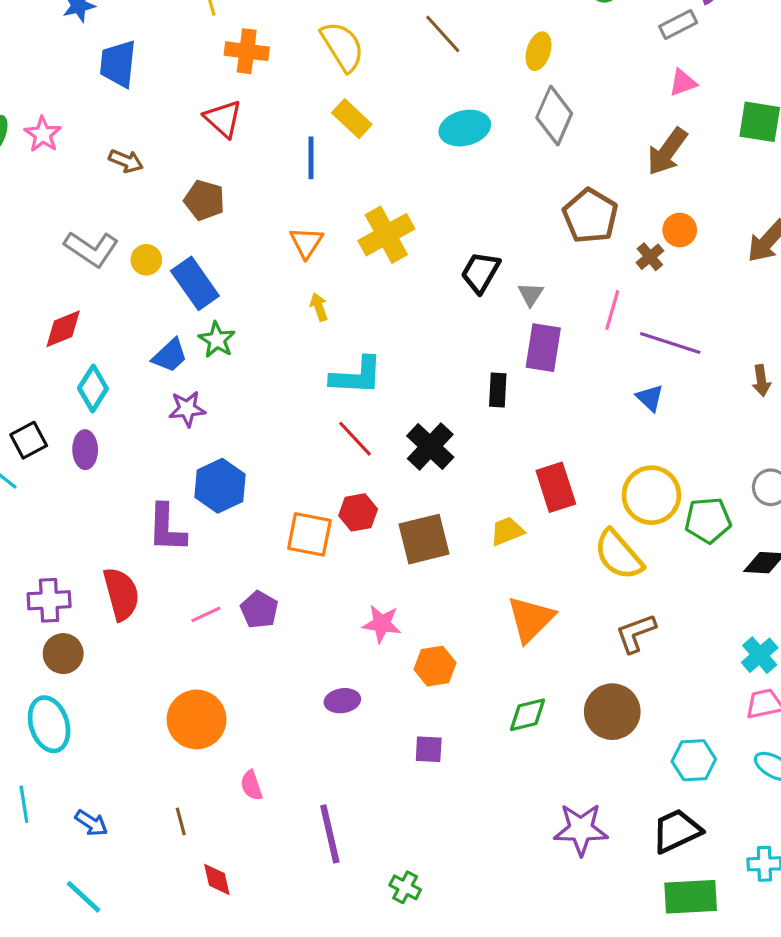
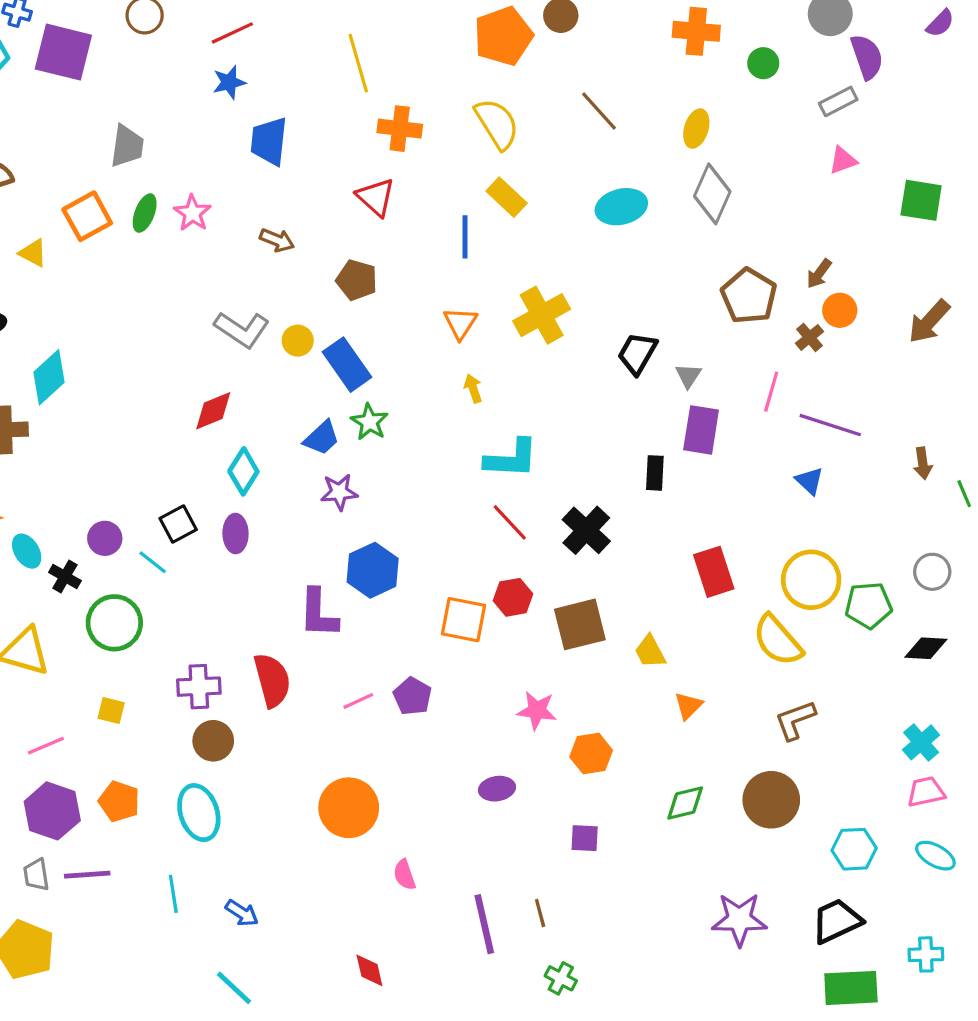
brown arrow: (667, 152) -> (819, 274), moved, size x0.6
yellow trapezoid: (507, 531) -> (650, 652), moved, turned -96
orange triangle: (531, 619) -> (688, 706), size x0.6
brown line: (181, 821) -> (540, 913), moved

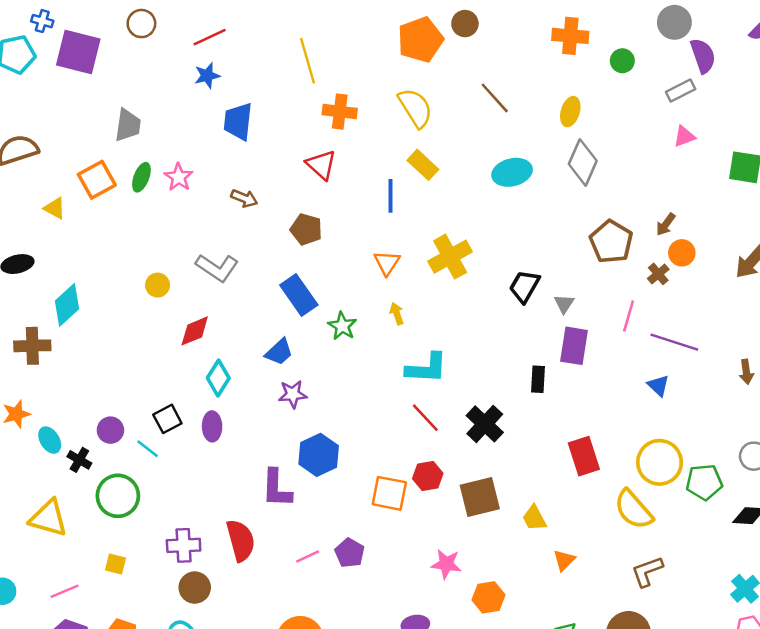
yellow circle: (298, 341) -> (158, 285), moved
green star: (369, 422) -> (342, 326), moved

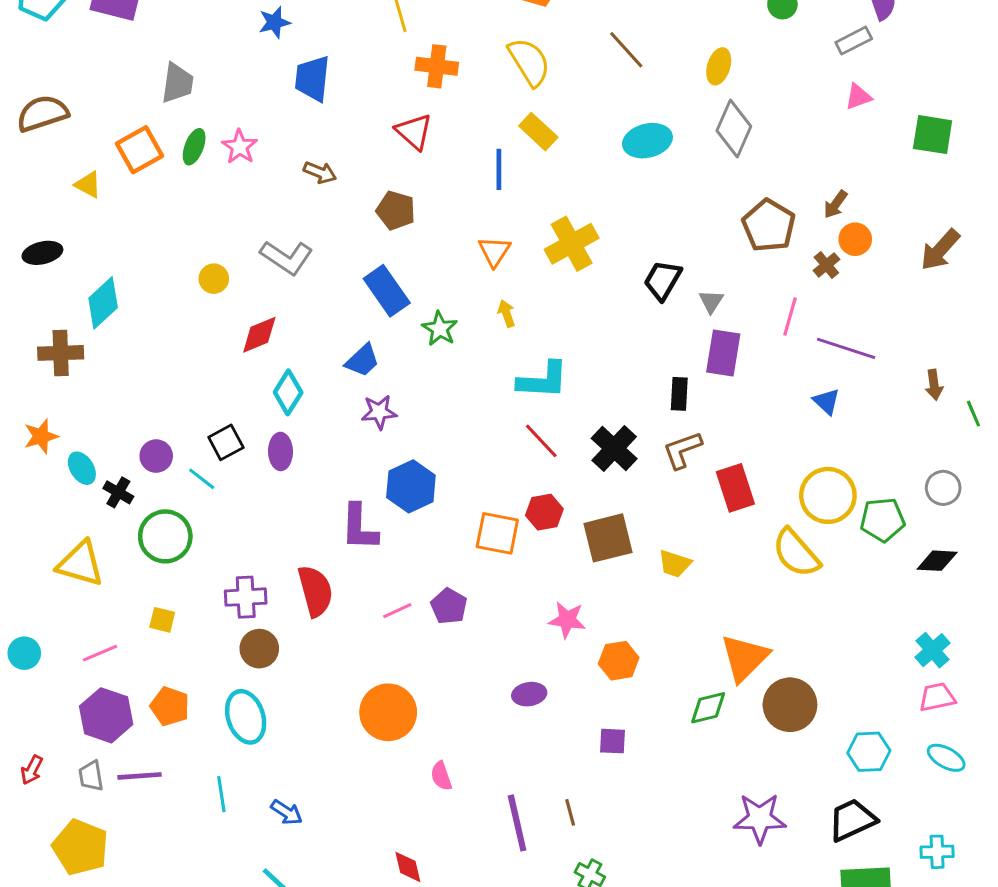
yellow trapezoid: (534, 518) -> (675, 564), turned -44
orange triangle: (564, 560) -> (745, 658), moved, size x1.8
brown L-shape: (647, 571) -> (682, 450), moved

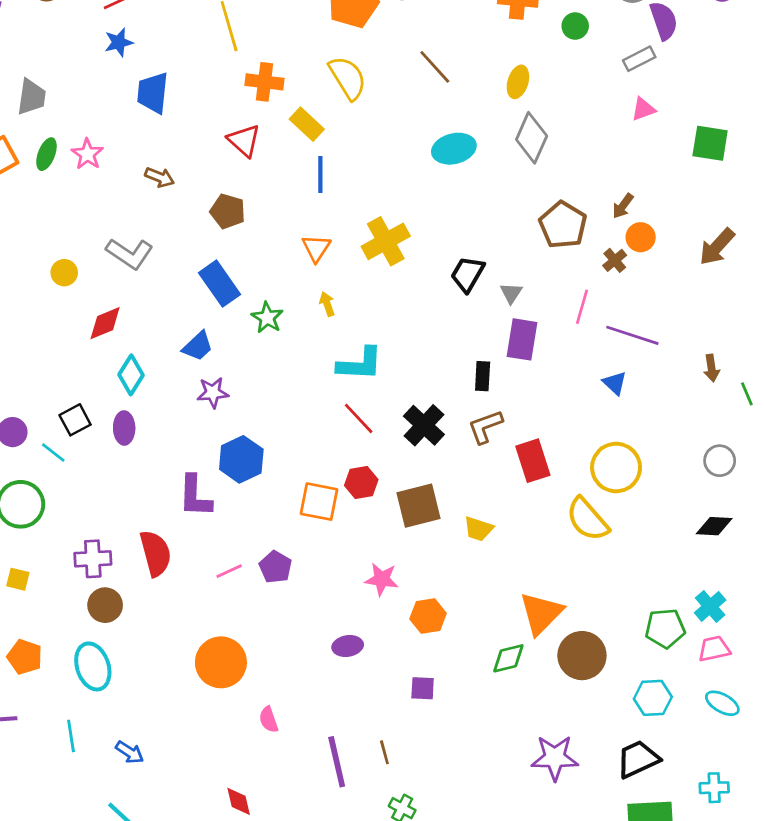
yellow rectangle: (538, 132) -> (307, 124), moved
green pentagon: (882, 520) -> (665, 628), moved

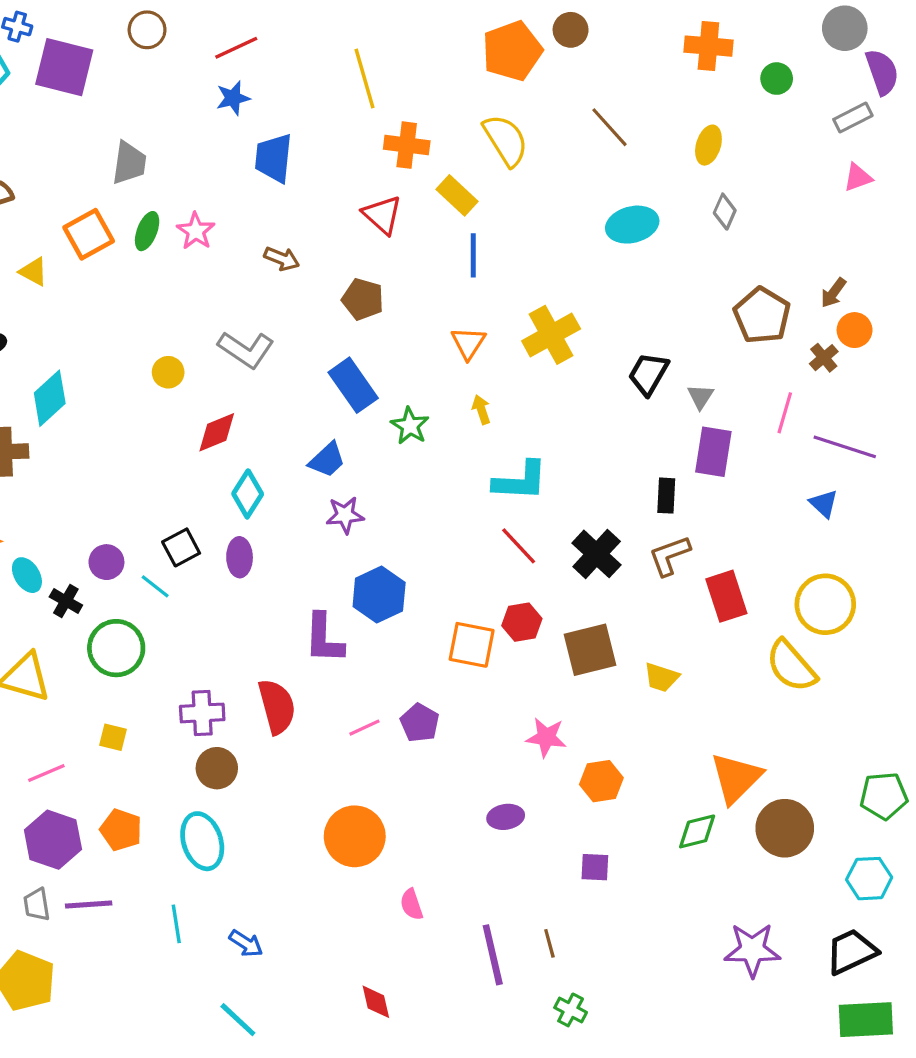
gray diamond: (532, 138) -> (725, 212), size x0.6

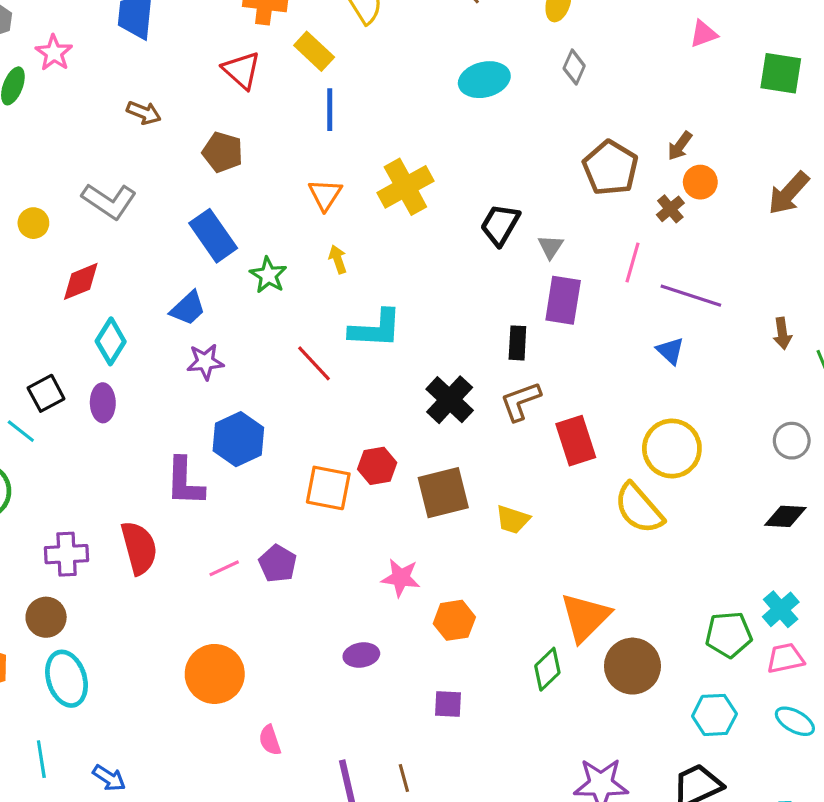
pink star: (196, 231) -> (54, 53), moved
red line: (519, 546) -> (314, 363), moved
brown circle: (217, 768) -> (46, 617), moved
green diamond: (697, 831) -> (547, 669), turned -30

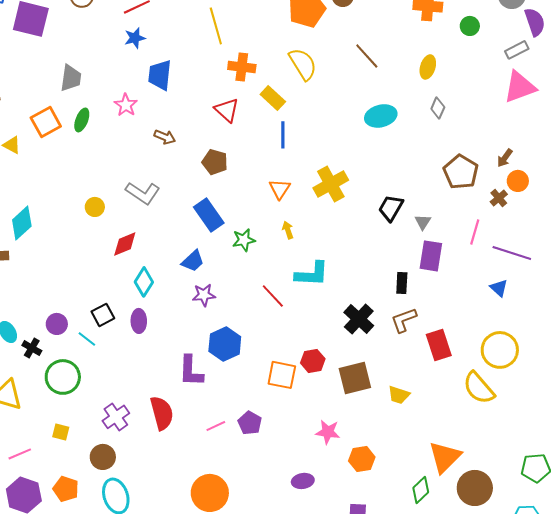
pink triangle: (703, 34) -> (520, 87), size x1.8
pink star: (54, 53) -> (126, 105), moved
green star: (268, 275) -> (244, 240), turned 30
purple cross: (67, 554) -> (116, 417), turned -32

